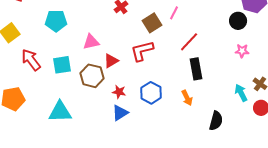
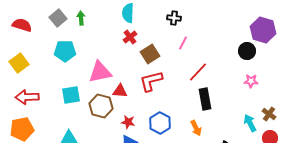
brown square: (152, 23) -> (150, 54), moved
pink triangle: (91, 42) -> (100, 72), size x1.4
red arrow: (31, 60) -> (27, 97), moved, turned -55
red triangle: (111, 61) -> (120, 91), turned 35

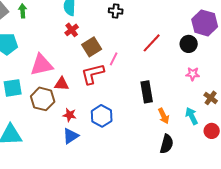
pink line: (183, 43) -> (114, 59), moved
red line: (198, 72) -> (152, 43), moved
brown cross: (269, 114) -> (211, 98), moved
orange arrow: (196, 128) -> (164, 116), moved

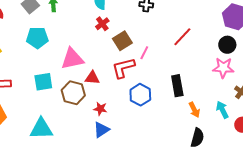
black circle: (189, 44) -> (227, 45), moved
pink star: (193, 74) -> (223, 68), size x1.5
blue hexagon: (102, 116) -> (140, 95), moved

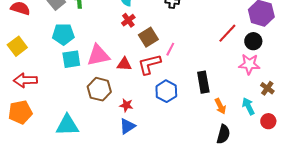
red line: (182, 37) -> (227, 33), moved
red triangle: (92, 78) -> (124, 64), moved
cyan square: (43, 82) -> (71, 59), moved

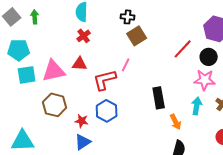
brown square: (148, 37) -> (137, 36), moved
red triangle: (124, 64) -> (80, 64), moved
blue hexagon: (166, 91) -> (107, 111), moved
cyan arrow: (248, 106) -> (197, 106), moved, turned 36

